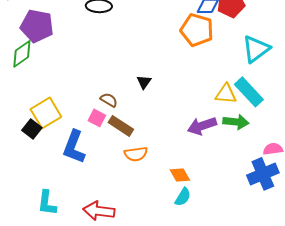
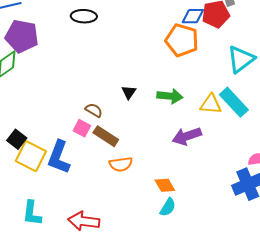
yellow square: (46, 113) -> (31, 156), moved, turned -32
green arrow: (236, 122) -> (170, 96), moved

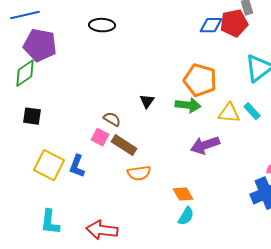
orange pentagon: (182, 40) -> (200, 80), moved
cyan rectangle: (234, 102) -> (252, 111), size x0.6
black square: (17, 139) -> (32, 116), moved, turned -30
blue L-shape: (59, 157) -> (77, 166), size x0.7

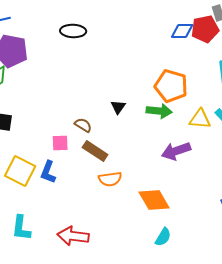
pink square: (100, 137) -> (60, 143), moved, turned -30
orange diamond: (183, 194) -> (154, 200), size x1.5
cyan semicircle: (186, 216) -> (163, 237), moved

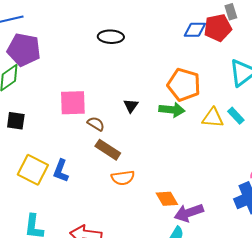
black ellipse: (73, 31) -> (111, 37), moved
pink square: (60, 143) -> (73, 103), moved, size x1.6
purple arrow: (176, 151) -> (189, 213), moved
orange diamond: (154, 200) -> (167, 199), size x0.7

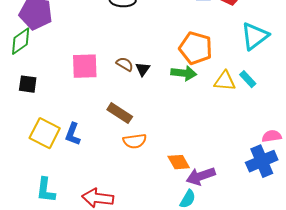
brown semicircle: (96, 124) -> (125, 64), moved

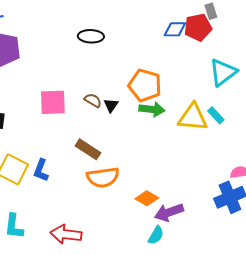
orange pentagon: (196, 48) -> (145, 85), moved
yellow triangle: (225, 81) -> (193, 117), size x1.4
orange semicircle: (135, 141) -> (103, 177), size x1.4
orange diamond: (179, 162) -> (147, 198), turned -30

